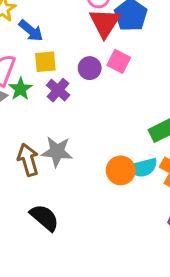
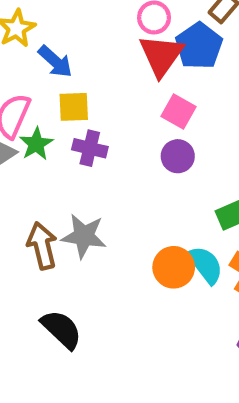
purple circle: (90, 68) -> (178, 156), moved
purple cross: (58, 90) -> (90, 148), turned -30
cyan semicircle: (143, 168) -> (205, 265), turned -116

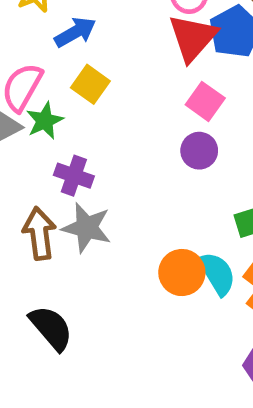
blue arrow: (55, 61) -> (75, 32), turned -78
yellow square: (74, 107) -> (90, 84), turned 32
purple cross: (90, 148) -> (74, 176), moved

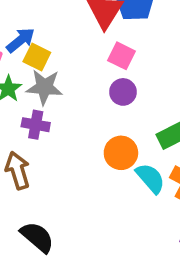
blue arrow: (75, 32) -> (21, 40), moved
gray star: (87, 228) -> (44, 87), moved
orange circle: (182, 273) -> (121, 153), moved

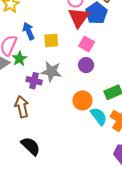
blue arrow: (21, 40) -> (29, 31), turned -78
yellow square: (37, 57) -> (51, 40), moved, turned -35
gray star: (44, 87) -> (51, 72), moved

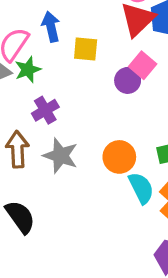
purple circle: (86, 65) -> (128, 80), moved
gray star: (51, 72) -> (61, 156), moved
purple cross: (34, 81) -> (45, 110), turned 35

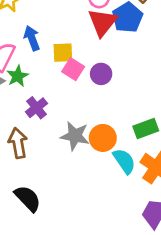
pink square: (143, 65) -> (73, 69), moved
gray star: (61, 156) -> (75, 136), moved

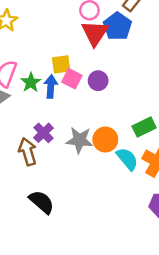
blue arrow: (32, 38) -> (51, 86), moved, turned 30
green star: (18, 76) -> (31, 82), moved
purple cross: (36, 108) -> (43, 133), moved

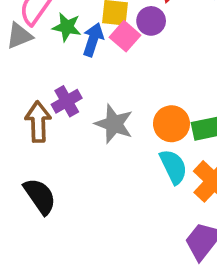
purple circle: (98, 81) -> (151, 21), moved
green star: (31, 82) -> (67, 27), turned 30
orange circle: (105, 140) -> (171, 124), moved

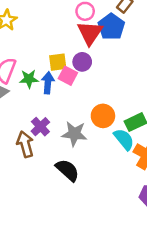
orange circle: (171, 124) -> (103, 116), moved
cyan semicircle: (173, 167) -> (124, 139), moved
black semicircle: (40, 196) -> (67, 170), moved

